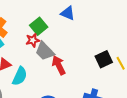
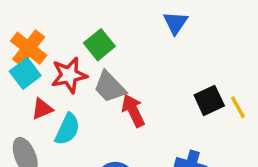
blue triangle: (68, 13) -> (175, 23), moved, turned 42
red star: (33, 40) -> (69, 75), moved, size x1.5

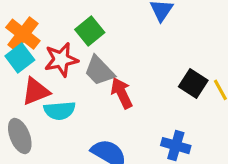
black square: (209, 100) -> (193, 83), turned -32
red triangle: (42, 109) -> (36, 91), size x1.4
cyan semicircle: (67, 129) -> (60, 111), turned 60

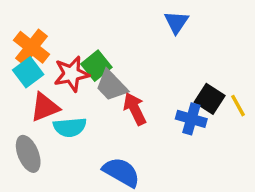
green square: (90, 31) -> (96, 66), moved
blue cross: (176, 146) -> (191, 119), moved

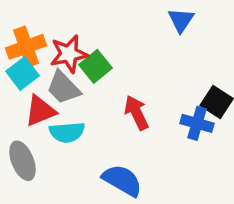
orange cross: (31, 47) -> (26, 47), turned 32
red star: (71, 74) -> (69, 54), moved
gray trapezoid: (111, 86) -> (63, 88), moved

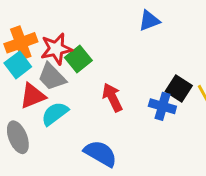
blue triangle: (181, 20) -> (149, 21), turned 35
cyan semicircle: (67, 132) -> (55, 114), turned 148

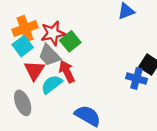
red triangle: (33, 96) -> (34, 70), turned -35
red arrow: (112, 97) -> (67, 72), moved

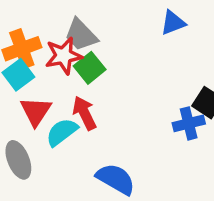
gray trapezoid: (49, 55) -> (81, 35), moved
blue cross: (137, 79) -> (189, 123), turned -30

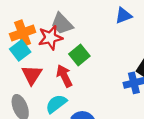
green square: (90, 68) -> (79, 55), moved
cyan semicircle: (62, 132) -> (56, 104), moved

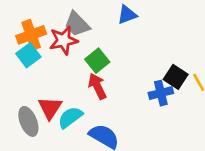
blue triangle: (123, 16) -> (127, 15), moved
red triangle: (32, 75) -> (50, 108), moved
red arrow: (64, 76) -> (97, 86), moved

